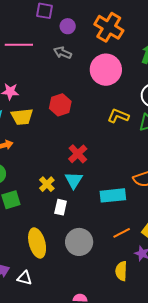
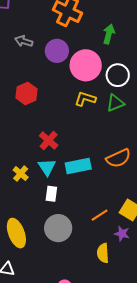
purple circle: (68, 26) -> (57, 51), moved, size x1.5
pink circle: (106, 70) -> (86, 65), moved
cyan rectangle: (113, 195) -> (78, 166), moved
white rectangle: (61, 207) -> (51, 194), moved

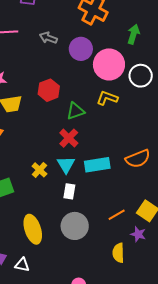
green triangle: (115, 103) -> (75, 111), moved

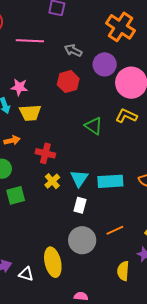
red hexagon: (49, 90) -> (68, 82), moved
green triangle: (75, 111) -> (94, 126), turned 48
red cross: (69, 138) -> (45, 153), moved, turned -36
orange line: (117, 215) -> (115, 230), moved
yellow ellipse: (33, 229) -> (53, 262), moved

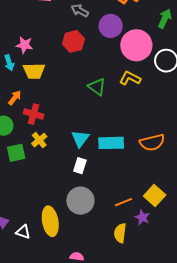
orange arrow: (12, 140) -> (15, 98), turned -42
red cross: (45, 153) -> (34, 114), moved
yellow cross: (52, 181) -> (39, 140), moved
orange line: (115, 230) -> (123, 202), moved

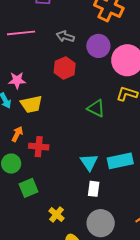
yellow cross: (39, 140) -> (56, 215), moved

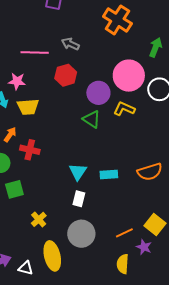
pink line: (21, 33) -> (35, 52), moved
purple circle: (98, 46) -> (98, 93), moved
cyan rectangle: (120, 161) -> (109, 174), size x0.7

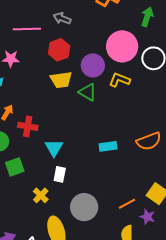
yellow trapezoid: (28, 107) -> (61, 80), moved
cyan triangle: (78, 172) -> (54, 148), moved
white rectangle: (79, 199) -> (60, 174), moved

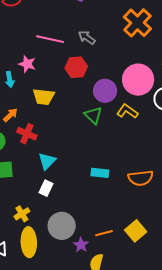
yellow trapezoid: (61, 80) -> (43, 97), moved
yellow cross: (41, 195) -> (22, 214), moved
purple star: (147, 217) -> (81, 245), moved

